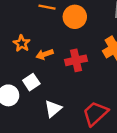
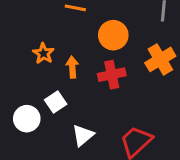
orange circle: (75, 17) -> (113, 35), moved
orange arrow: (45, 54) -> (72, 67), turned 105

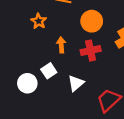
orange star: (43, 53) -> (39, 21), moved
white triangle: (83, 135) -> (76, 83), moved

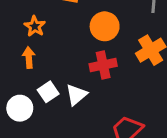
orange arrow: (61, 45) -> (29, 58), moved
white triangle: (76, 83) -> (76, 95), moved

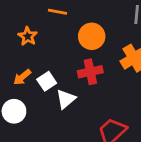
orange arrow: (29, 58) -> (22, 77), moved, turned -126
white square: (48, 92) -> (47, 81), moved

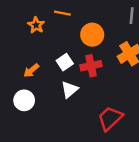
orange star: (28, 36) -> (36, 25), moved
white square: (47, 81) -> (65, 62), moved

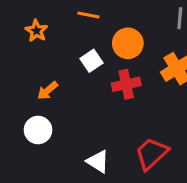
orange star: (36, 25) -> (36, 31), moved
white square: (65, 62) -> (92, 61), moved
white triangle: (70, 90) -> (98, 161), moved, turned -48

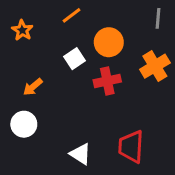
orange line: (88, 15) -> (72, 15), turned -48
red trapezoid: (151, 154) -> (131, 147), turned -44

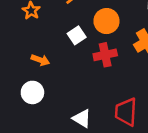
orange arrow: (33, 87) -> (40, 60), turned -120

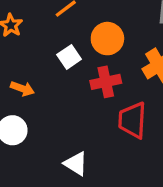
red trapezoid: (126, 112) -> (132, 120), moved

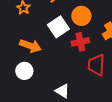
white square: (69, 57) -> (58, 27), size x1.5
orange arrow: (22, 89) -> (30, 46), size x1.5

